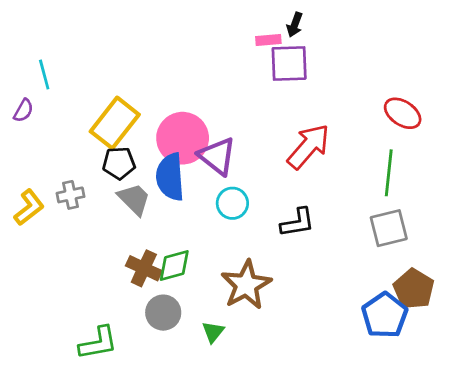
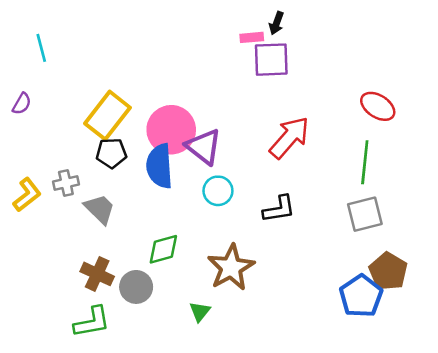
cyan line: (44, 75) -> (41, 48), moved
gray trapezoid: (134, 199) -> (100, 209), moved
brown cross: (144, 268) -> (97, 274), moved
gray circle: (163, 313) -> (136, 287), moved

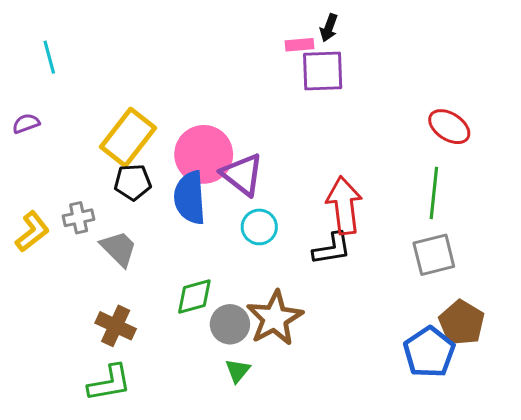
purple semicircle: (22, 104) -> (26, 124), turned -140
red arrow: (289, 138) -> (344, 205), moved, turned -48
gray circle: (136, 287) -> (230, 324), moved

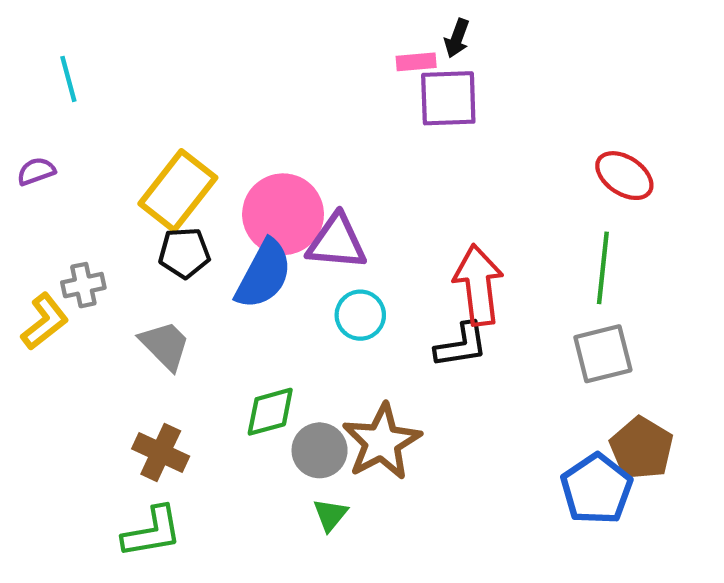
purple triangle: (242, 174) -> (337, 242), turned -33
blue semicircle: (190, 198) -> (264, 274), turned -148
gray cross: (79, 218) -> (83, 285), moved

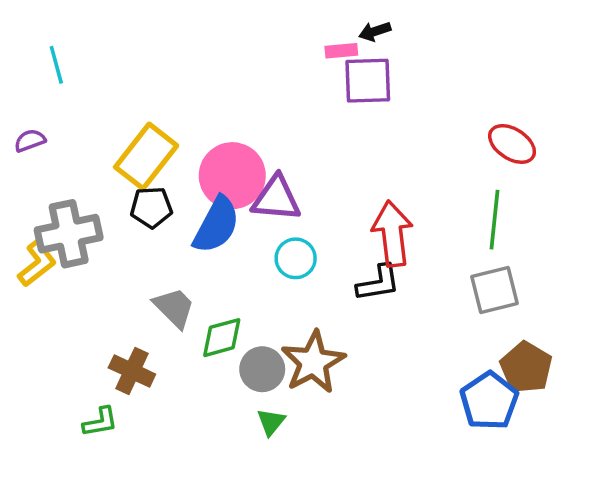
black arrow: (457, 38) -> (375, 31), turned 52
gray cross: (83, 285) -> (69, 234), size x1.8
gray trapezoid: (165, 345) -> (174, 308), moved
green L-shape: (152, 532) -> (100, 422), moved, size x0.7

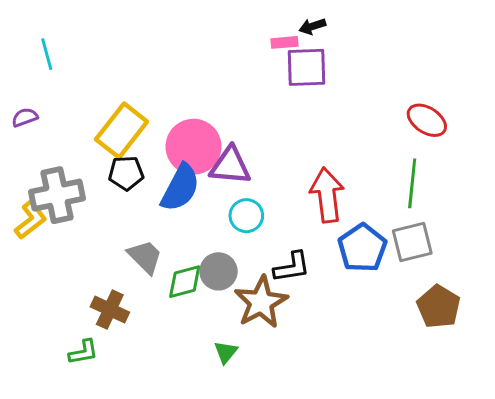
black L-shape: (378, 283) -> (292, 267), moved
gray circle: (262, 369) -> (218, 271), moved
blue pentagon: (489, 401) -> (362, 248), moved

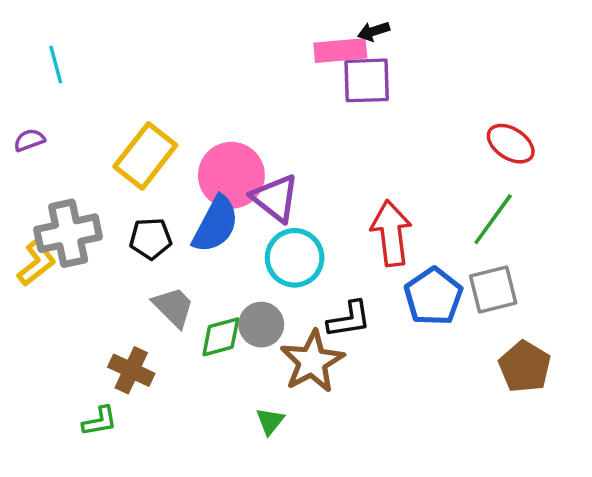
pink rectangle: (284, 42) -> (340, 51), size x1.6
purple triangle: (230, 166) -> (275, 198), turned 33
black pentagon: (126, 173) -> (151, 238), moved
green line: (412, 183) -> (493, 219), turned 30
cyan circle: (246, 216) -> (295, 258), size x1.4

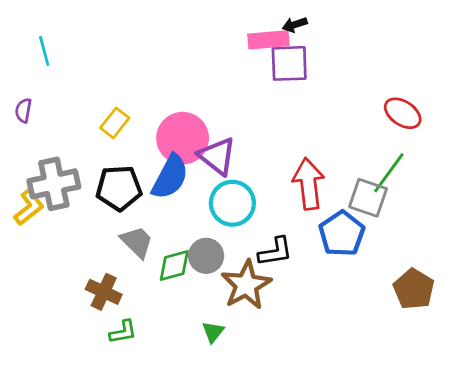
purple semicircle: (29, 140) -> (23, 110), turned -60
yellow rectangle: (145, 156) -> (115, 123), size x0.6
black pentagon: (151, 238) -> (119, 188), size x1.4
gray square: (493, 289) -> (368, 198), moved, turned 33
green L-shape: (100, 421) -> (123, 332), moved

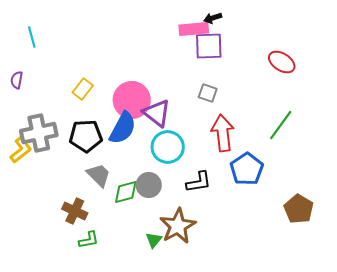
red ellipse: (403, 113) -> (282, 62), moved
gray square: (368, 198) -> (208, 93), moved, size x0.7
brown star: (246, 285) -> (178, 226), moved

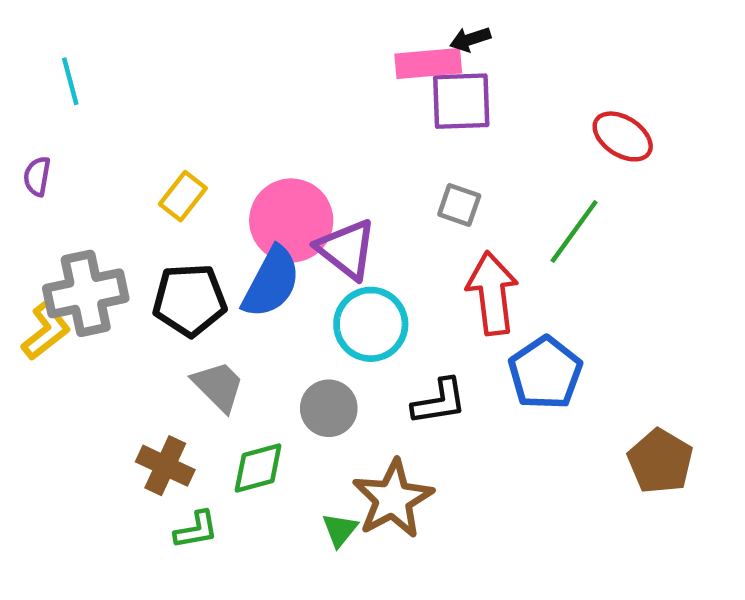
green line: (281, 125) -> (574, 231), moved
green diamond: (126, 192) -> (258, 468), moved

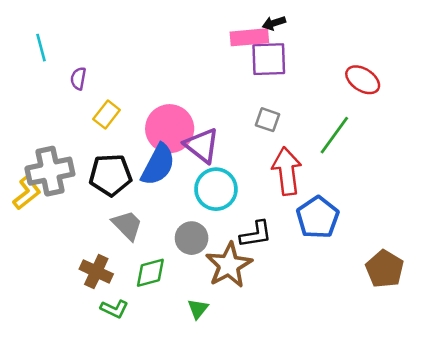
purple semicircle: (37, 176) -> (78, 78), moved
brown star: (393, 499) -> (229, 265), moved
green L-shape: (196, 530) -> (114, 309), turned 36

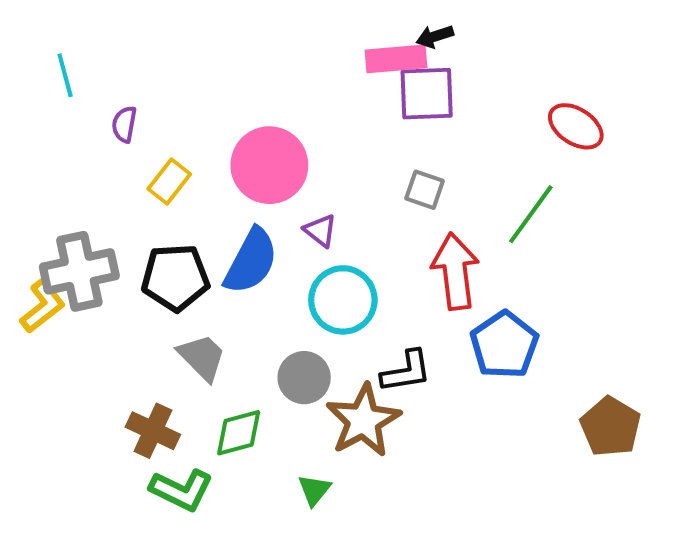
pink circle: (170, 129) -> (269, 165), moved
purple triangle: (202, 145) -> (320, 231), size x0.6
green L-shape: (114, 309) -> (182, 490), size x1.4

